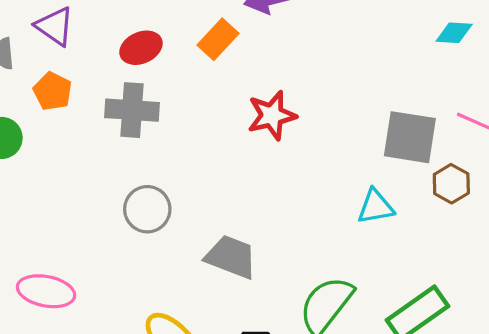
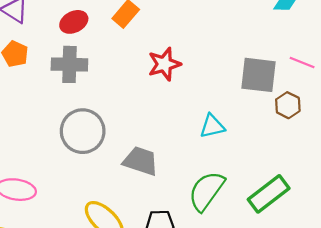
cyan triangle: (376, 207) -> (212, 126), moved
gray circle: (147, 209) -> (83, 131), size x1.4

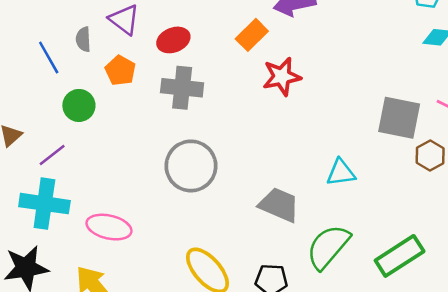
red ellipse: (74, 22) -> (173, 40), moved
red star: (164, 64) -> (282, 77), moved
gray trapezoid: (141, 161) -> (279, 205), moved

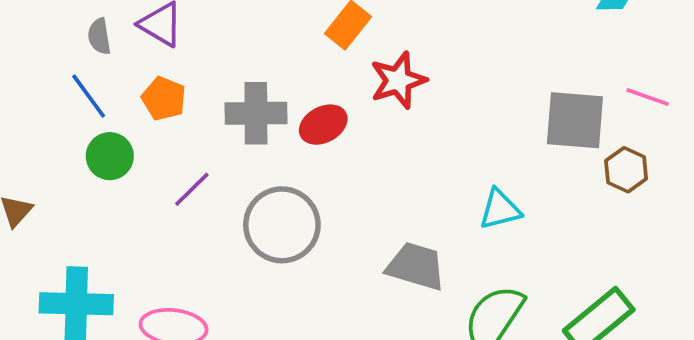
gray semicircle: (83, 39) -> (99, 36), moved
red ellipse: (173, 40) -> (323, 125), moved
blue line: (49, 57) -> (89, 96), moved
purple line: (52, 155) -> (192, 189), moved

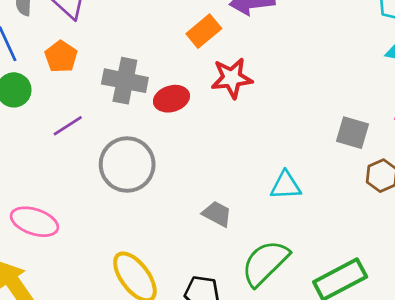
gray square: (575, 120) -> (352, 133), size x0.7
gray trapezoid: (416, 266) -> (217, 214), size x0.7

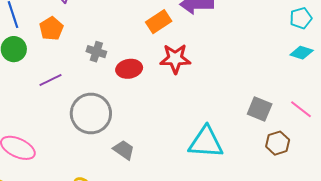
gray cross: (125, 81) -> (96, 52), size x0.6
cyan triangle: (286, 185) -> (206, 142), size x1.5
gray trapezoid: (217, 214) -> (124, 150), moved

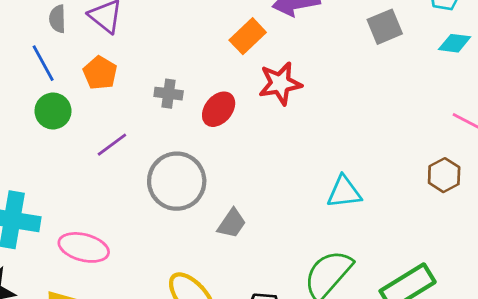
red ellipse: (129, 69) -> (219, 109), turned -30
gray square: (260, 109) -> (385, 27), moved, turned -35
cyan triangle: (206, 142) -> (344, 192), size x0.7
gray trapezoid: (124, 150) -> (232, 224), turned 100

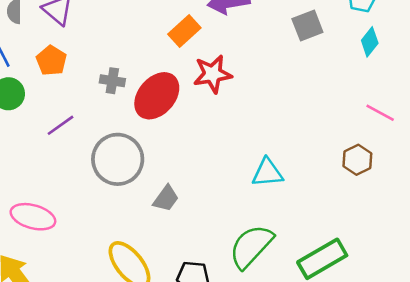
cyan diamond: (455, 43) -> (370, 42), turned -60
red ellipse: (219, 109) -> (157, 96), size x1.5

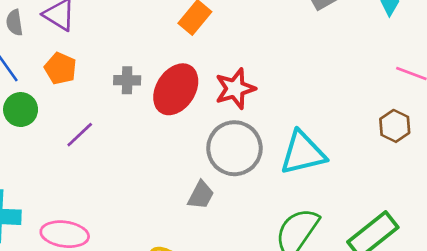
red star: (213, 74) -> (235, 89), moved
gray circle: (118, 159) -> (234, 148), moved
cyan triangle: (267, 173) -> (303, 153), size x1.4

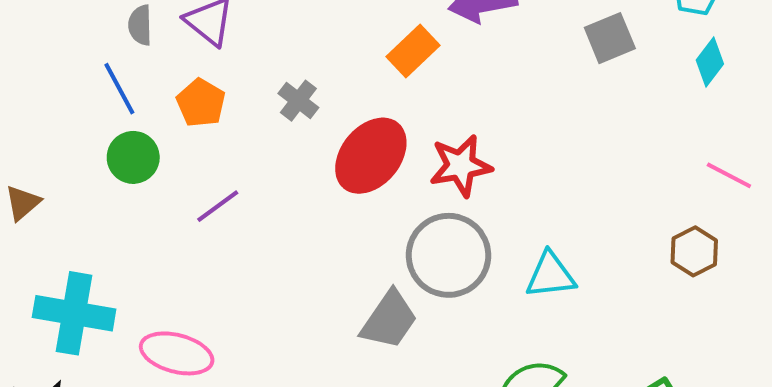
gray cross: (127, 80) -> (298, 101), moved, turned 30
cyan triangle: (303, 153) -> (551, 275), size x0.7
gray trapezoid: (201, 195) -> (389, 320), size x1.4

